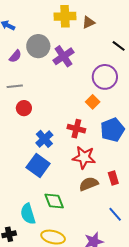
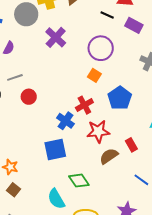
gray circle: (38, 46) -> (26, 14), moved
red cross: (76, 129) -> (84, 105), turned -30
blue cross: (44, 139) -> (65, 121), moved
blue square: (38, 166) -> (55, 150), turned -35

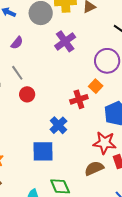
gray line: (15, 77) -> (17, 73), turned 63
red cross: (84, 105) -> (79, 99), moved
red star: (98, 131) -> (105, 143), moved

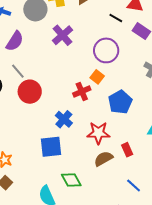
purple semicircle: (17, 43) -> (15, 41), size x1.5
red circle: (27, 94) -> (30, 92), size x1.5
red star: (105, 143) -> (98, 133), moved

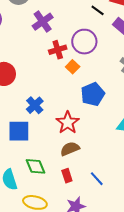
red cross: (82, 92) -> (58, 50), moved
red star: (98, 133) -> (68, 123), turned 30
red rectangle: (127, 150) -> (67, 176), moved

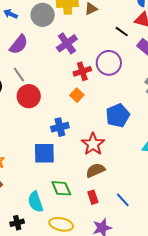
orange square: (73, 67) -> (77, 95), moved
blue cross: (35, 105) -> (60, 127), turned 30

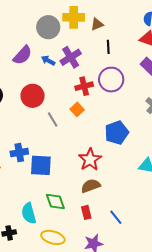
blue arrow: (11, 14) -> (48, 60), moved
black line: (122, 32) -> (108, 47), moved, turned 48
gray line: (19, 75) -> (53, 119), moved
red circle: (29, 96) -> (33, 96), moved
blue cross: (60, 127) -> (19, 153), moved

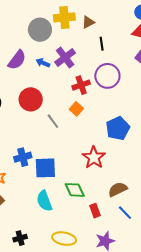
brown semicircle: (91, 186) -> (118, 189), moved
green diamond: (55, 201) -> (75, 190), moved
cyan semicircle: (29, 213) -> (44, 201), moved

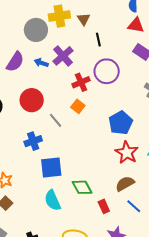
brown triangle: (88, 22) -> (84, 19), turned -32
blue cross: (23, 157) -> (33, 141), moved
red star: (94, 158) -> (127, 153), moved

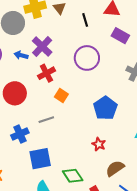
black line: (98, 40) -> (85, 20), moved
red cross: (81, 82) -> (46, 73), moved
gray line: (55, 120) -> (46, 120), moved, turned -63
red star: (127, 153) -> (99, 144), moved, size x0.6

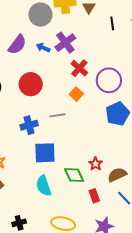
purple circle: (87, 58) -> (109, 80), moved
red cross: (46, 73) -> (79, 68), moved, turned -30
red star: (99, 144) -> (96, 164), moved

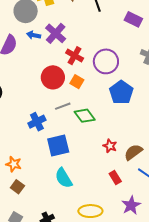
blue arrow: (43, 48) -> (34, 35), moved
red circle: (31, 84) -> (53, 77), moved
green diamond: (74, 175) -> (85, 116), moved

